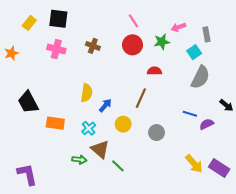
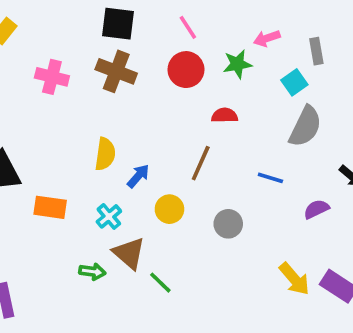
black square: (58, 19) -> (118, 24), moved
brown cross: (93, 46) -> (116, 71), size x1.5
blue line: (190, 114) -> (270, 178), moved

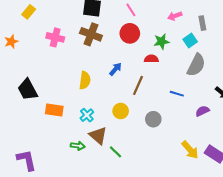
green star: (237, 64) -> (161, 42), moved
blue arrow: (138, 176) -> (115, 69), moved

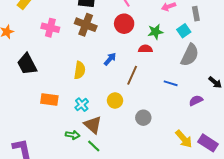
black trapezoid: (28, 90) -> (27, 64), moved
gray circle: (153, 119) -> (143, 118), moved
green line: (115, 152) -> (94, 146), moved

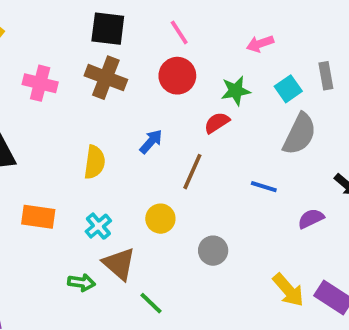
gray rectangle: (196, 14) -> (326, 76), moved
red semicircle: (145, 49) -> (217, 123), turned -32
green line: (94, 146) -> (151, 303), moved

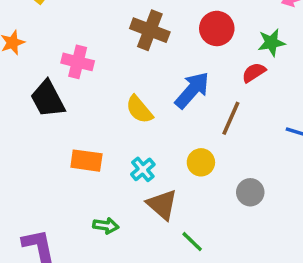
pink cross: (40, 83) -> (78, 62), moved
blue arrow: (151, 141) -> (192, 90), size x1.6
yellow semicircle: (95, 162) -> (139, 109), turned 132
green arrow: (81, 283) -> (106, 226), moved

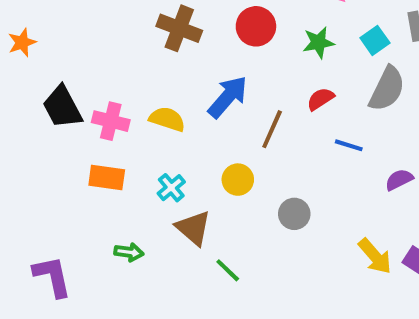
pink cross: (78, 62) -> (111, 121), moved
red semicircle: (254, 72) -> (320, 99), moved
yellow semicircle: (139, 109) -> (167, 119), turned 148

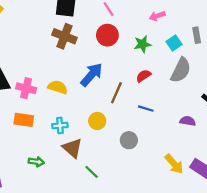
blue line: (349, 145) -> (146, 109), moved
purple semicircle: (399, 180) -> (188, 121), turned 35
cyan cross: (171, 188) -> (60, 126), turned 35

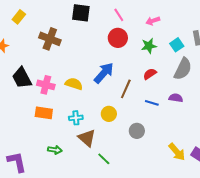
pink arrow: (157, 16) -> (153, 21), moved
brown cross: (64, 36) -> (50, 39), moved
purple semicircle: (188, 121) -> (176, 98), moved

